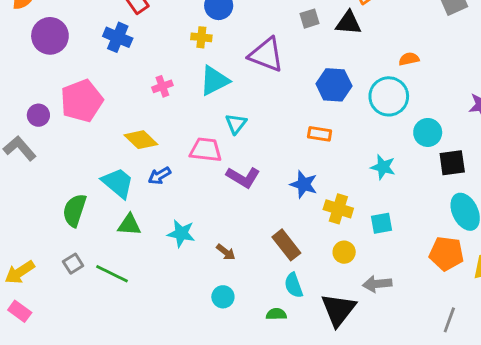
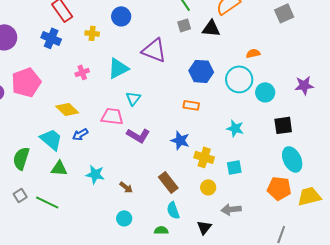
yellow cross: (201, 37) -> (92, 33), moved
cyan circle: (428, 132) -> (265, 92), moved
black triangle: (338, 310) -> (204, 227), size x0.6

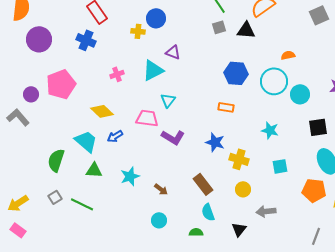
yellow cross: (92, 33) -> (138, 31), moved
purple triangle: (154, 50) -> (173, 52), moved, size x0.6
cyan square: (234, 167) -> (280, 166), moved
cyan star: (95, 174) -> (130, 176), turned -30

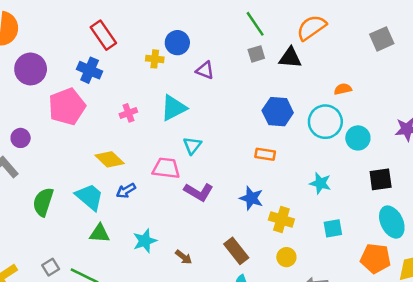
purple triangle: (173, 52) -> (205, 70), moved
pink pentagon: (61, 84) -> (67, 107), moved
green semicircle: (56, 160) -> (43, 202), moved

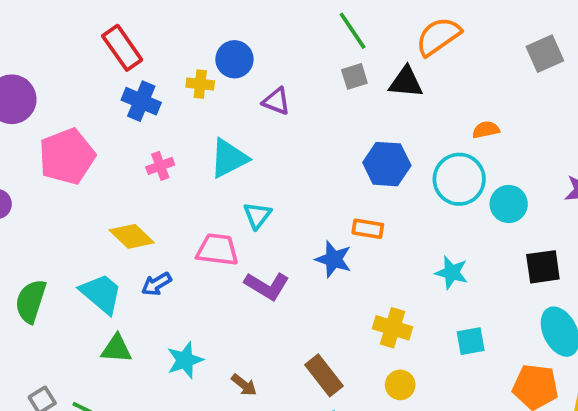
blue cross: (90, 70) -> (141, 101), moved
blue star: (251, 198) -> (334, 259), moved

